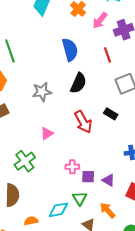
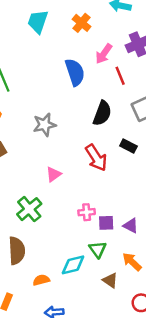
pink arrow: (100, 20) -> (104, 54), moved
black semicircle: (78, 83) -> (102, 113), moved

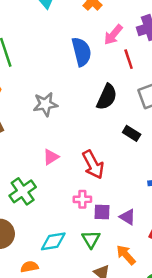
red arrow: (96, 158) -> (93, 165), moved
cyan diamond: (73, 265) -> (53, 241), moved

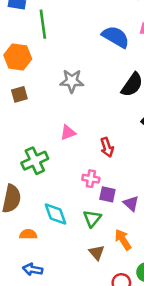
blue semicircle: (81, 52) -> (116, 37), turned -56
red arrow: (93, 165) -> (107, 147), size x0.7
cyan diamond: (53, 241) -> (55, 214), turned 70

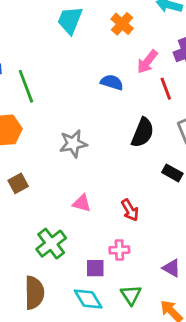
blue semicircle: (116, 37) -> (112, 82), size x0.7
brown square: (19, 94) -> (18, 183), moved
pink triangle: (68, 133) -> (82, 203), turned 49
purple square: (107, 194) -> (95, 268), moved

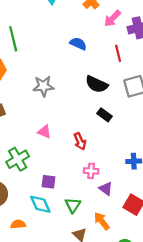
pink arrow: (147, 62) -> (112, 18), moved
black semicircle: (143, 133) -> (97, 84), turned 85
black rectangle: (172, 173) -> (105, 115), moved
pink cross: (119, 250) -> (91, 171), moved

